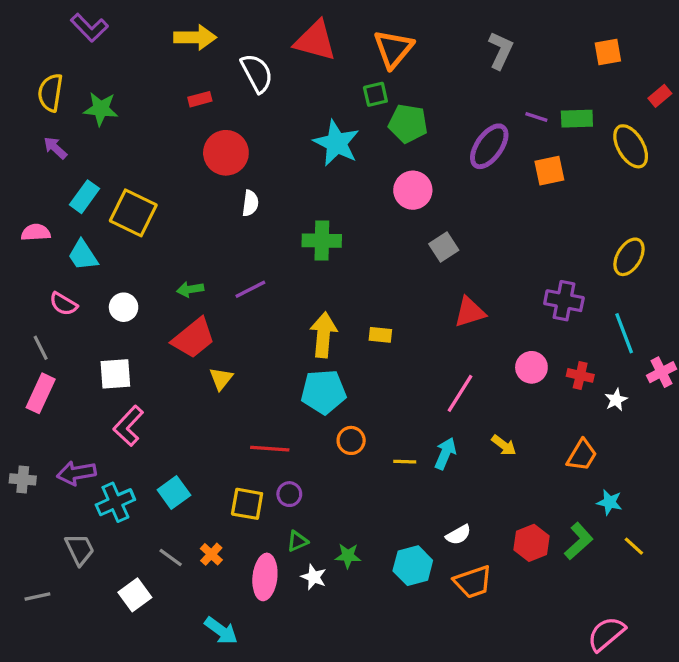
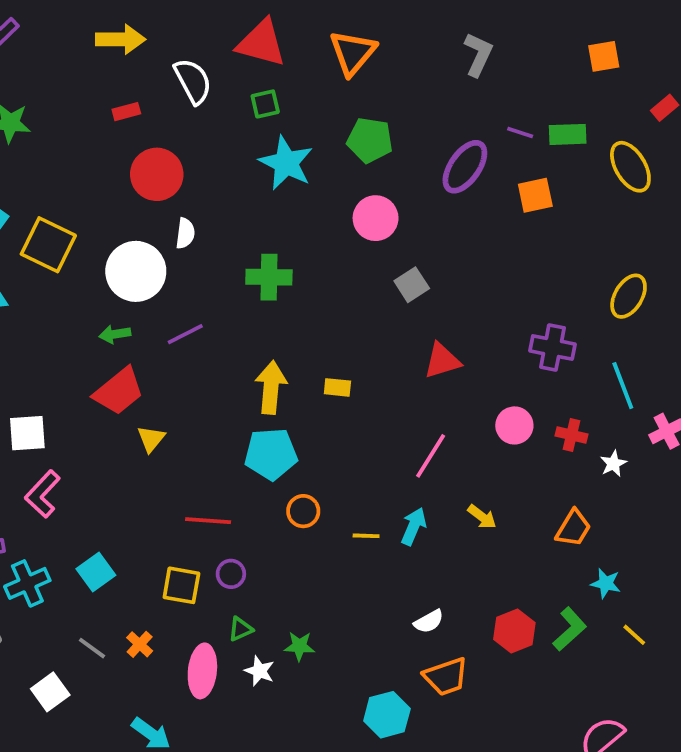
green square: (375, 94) -> (265, 104), moved
white circle: (124, 307) -> (136, 271), moved, size x1.8
cyan hexagon: (413, 566) -> (387, 715), moved

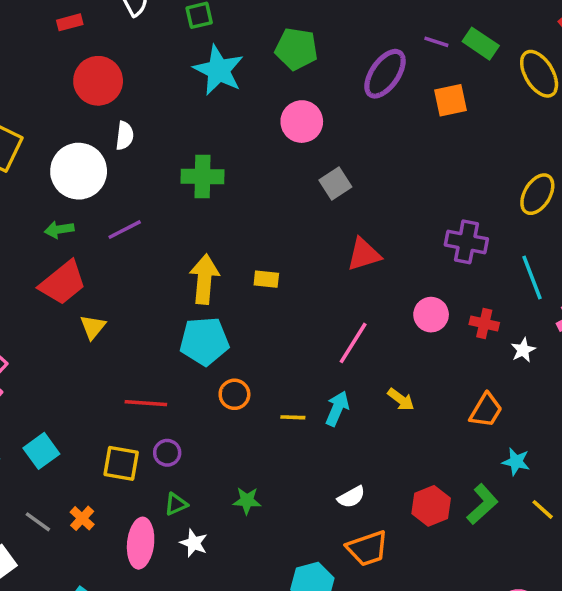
green rectangle: (568, 134) -> (481, 44), turned 36
green star: (299, 646) -> (247, 501), moved

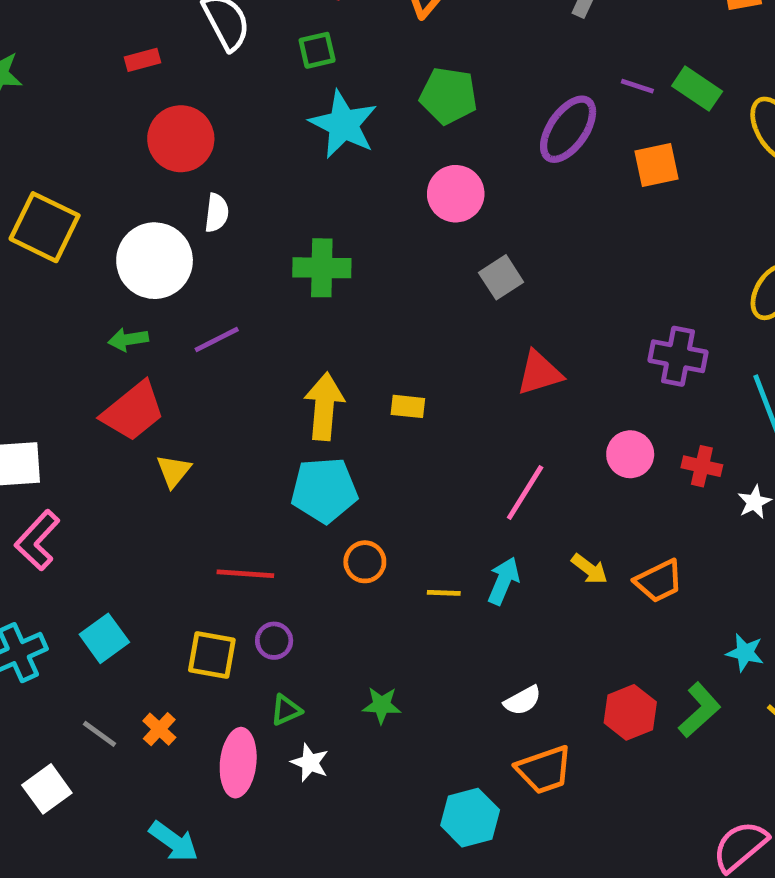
orange trapezoid: (486, 410) -> (659, 581), moved, turned 33

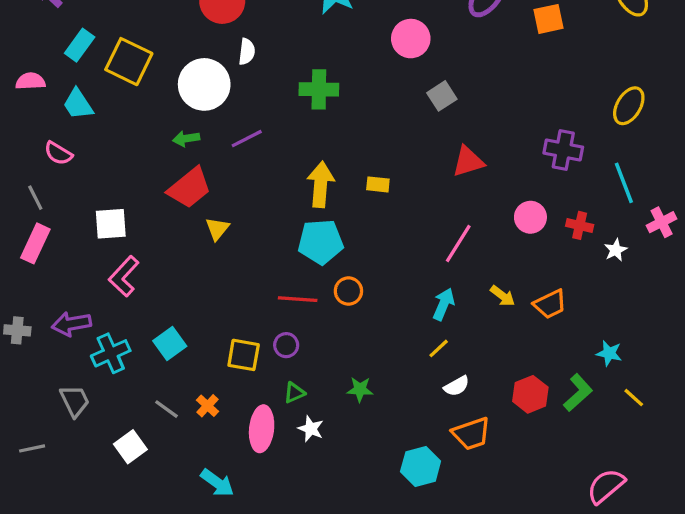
red line: (245, 574) -> (298, 299), moved
yellow line: (444, 593) -> (439, 348), moved, turned -45

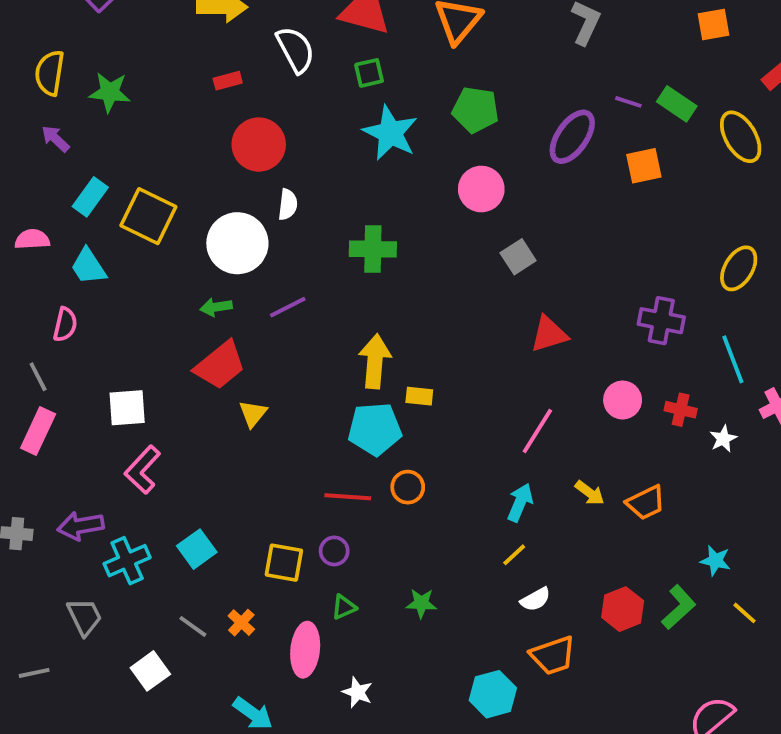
pink semicircle: (58, 153) -> (65, 325), turned -108
yellow rectangle: (378, 184) -> (419, 396), moved
white star: (311, 429) -> (357, 692), moved

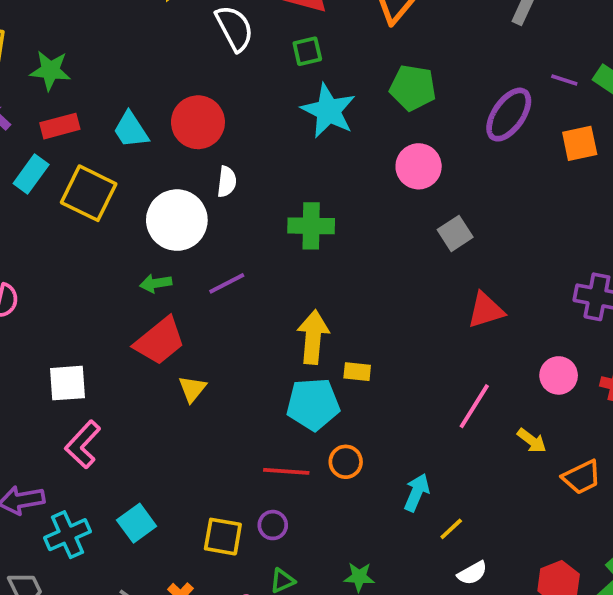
red rectangle: (228, 81) -> (60, 126), moved, size x1.4
cyan trapezoid: (88, 266) -> (131, 130), moved
yellow arrow: (590, 493) -> (532, 441), moved
cyan arrow: (520, 503) -> (417, 492), moved

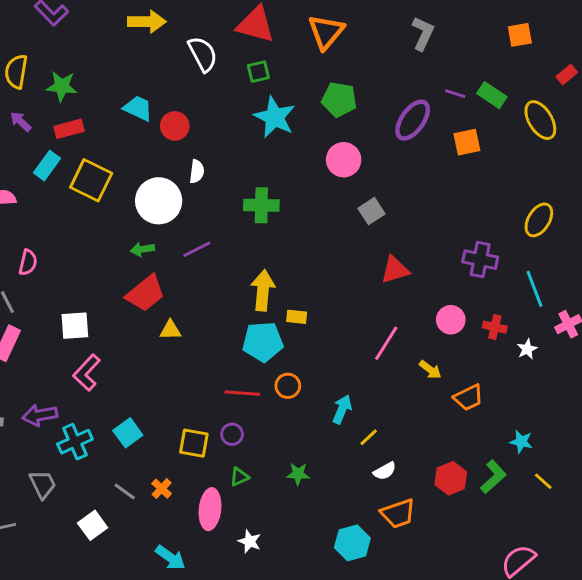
red circle: (198, 122) -> (175, 126), size x0.7
cyan trapezoid: (131, 130) -> (138, 108), moved, turned 148
yellow triangle: (192, 389) -> (170, 330), turned 50

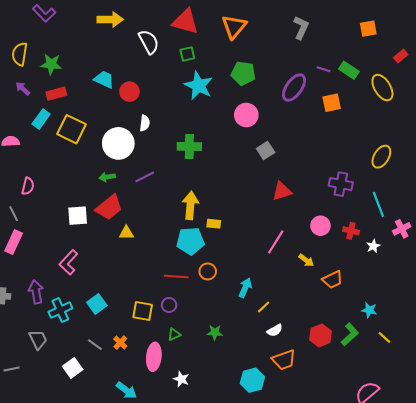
white square: (75, 326) -> (78, 216), moved
purple arrow: (40, 415) -> (36, 292), turned 90

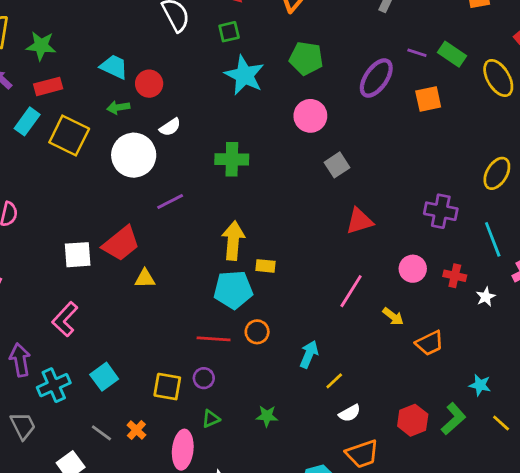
white semicircle: (145, 123) -> (170, 127), turned 49
green arrow: (107, 177) -> (118, 107), moved

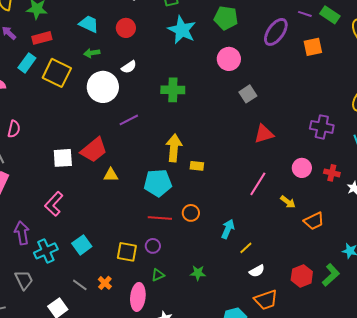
red circle: (149, 84) -> (126, 28), moved
cyan pentagon: (233, 290) -> (158, 183), moved

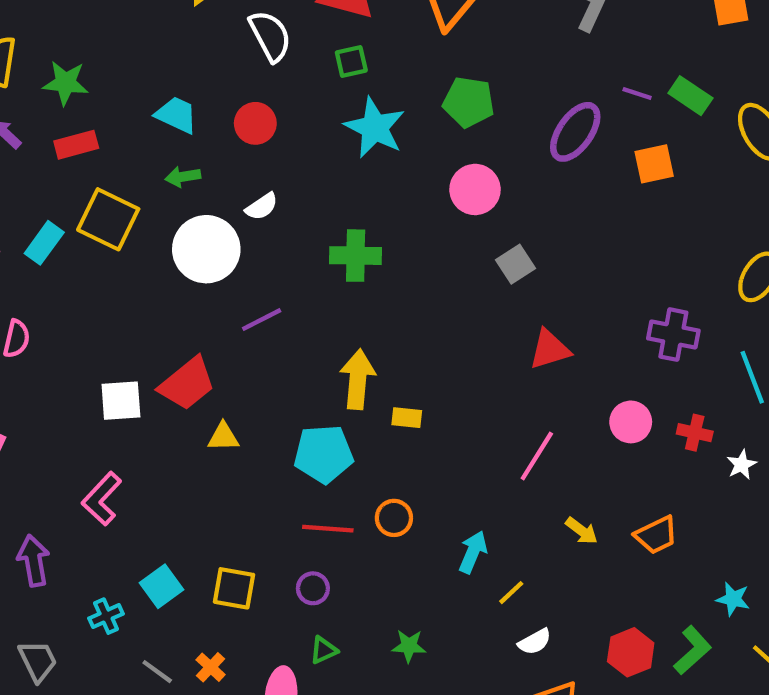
cyan rectangle: (27, 63) -> (44, 243), moved
yellow arrow: (288, 202) -> (582, 531), moved
cyan cross: (46, 251) -> (106, 616), moved, size x0.7
yellow square: (127, 252) -> (234, 588), moved

